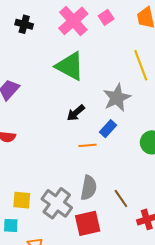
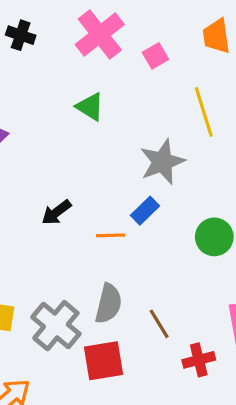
pink square: (106, 17) -> (155, 56), moved
green triangle: (70, 66) -> (90, 107), size x0.6
black arrow: (76, 113) -> (56, 212), moved

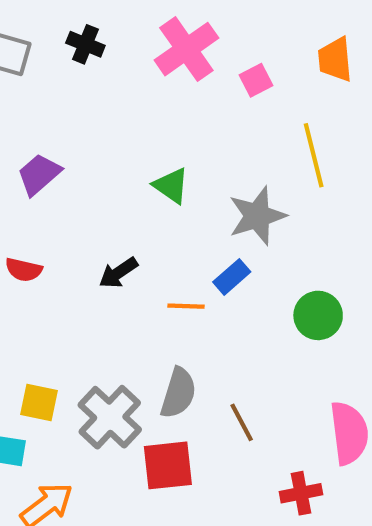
green triangle: (90, 107) -> (171, 186), moved
red cross: (199, 360) -> (301, 493), moved

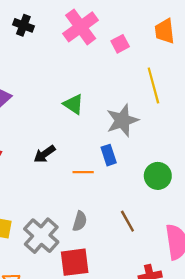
blue rectangle: (232, 277) -> (109, 155), turned -66
gray semicircle: (178, 393) -> (80, 221), size x0.7
brown line: (242, 422) -> (127, 221), moved

